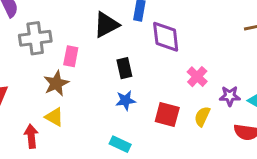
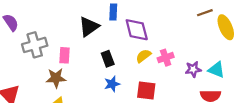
pink cross: (197, 77) -> (166, 58), turned 35
brown star: (56, 83) -> (56, 78), turned 30
yellow semicircle: (202, 116) -> (143, 56), moved, turned 35

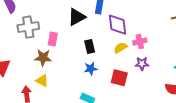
pink cross: (166, 58) -> (140, 42), moved
purple star: (193, 69) -> (142, 64), moved

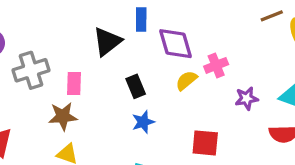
purple star: (142, 64) -> (247, 98), moved
red square: (119, 78) -> (205, 143), moved

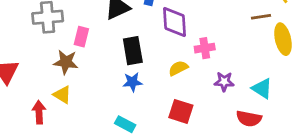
yellow semicircle: (186, 80) -> (178, 68), moved
black rectangle: (136, 86) -> (133, 51), size x1.4

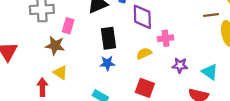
yellow triangle: (62, 95) -> (60, 73), moved
red arrow: (39, 112) -> (42, 87), moved

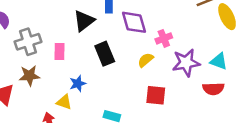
brown star: (55, 46) -> (29, 76), moved
blue star: (107, 63) -> (78, 84), moved
purple star: (180, 65) -> (186, 63), size x1.6

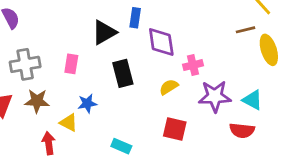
gray cross: (28, 42) -> (25, 64), moved
brown star: (29, 76) -> (37, 101), moved

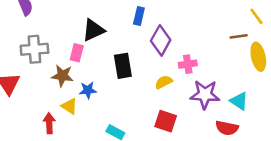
black triangle: (104, 32) -> (93, 30), moved
purple diamond: (161, 42) -> (161, 40), turned 32
brown star: (37, 101) -> (62, 76), moved

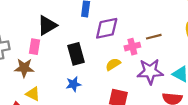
brown line: (239, 36) -> (154, 37), moved
purple diamond: (161, 40) -> (107, 28), turned 55
blue star: (88, 90) -> (73, 84), moved

